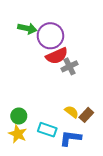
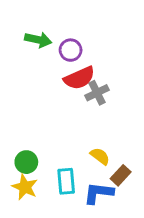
purple circle: (50, 36) -> (71, 50), size x0.6
brown rectangle: (86, 115) -> (121, 175), moved
cyan rectangle: (47, 130) -> (66, 181), turned 66

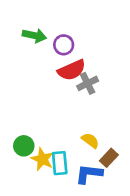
yellow star: (25, 187) -> (42, 159), moved

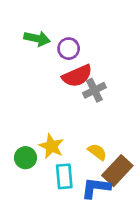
brown rectangle: (109, 158) -> (117, 171), size x1.5
yellow star: (42, 159) -> (51, 146), moved

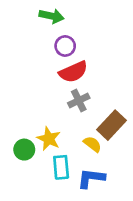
green arrow: (37, 39) -> (52, 16), moved
gray cross: (94, 90) -> (79, 100), moved
brown rectangle: (117, 171) -> (111, 125), moved

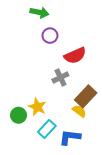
red semicircle: (73, 72) -> (75, 55), moved
yellow semicircle: (92, 144) -> (79, 111), moved
cyan rectangle: (61, 167) -> (47, 129), turned 48

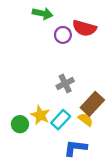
purple circle: (50, 36) -> (63, 35), moved
red semicircle: (75, 55) -> (84, 28), moved, turned 40
cyan rectangle: (47, 129) -> (61, 120), moved

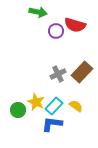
brown rectangle: (92, 104) -> (82, 72), moved
blue L-shape: (75, 148) -> (52, 124), moved

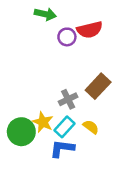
red semicircle: (75, 25) -> (90, 30), turned -30
gray cross: (58, 74) -> (68, 99), moved
green circle: (18, 110) -> (21, 132), size x1.5

